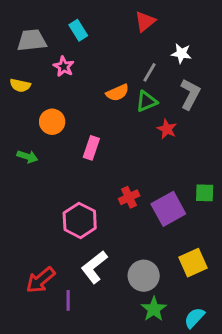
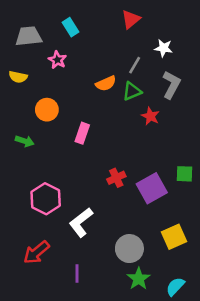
pink hexagon: (80, 220) -> (46, 199), moved
white L-shape: (94, 267) -> (81, 222), moved
purple line: (68, 300) -> (77, 273), moved

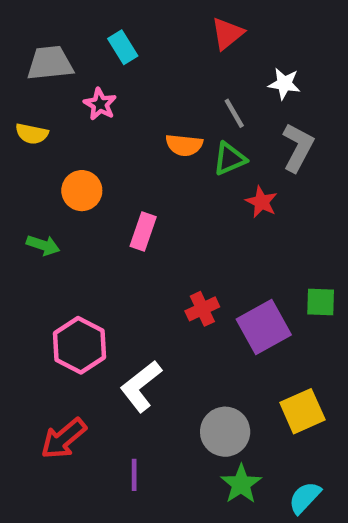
gray line: (135, 65) -> (234, 113), turned -60
orange semicircle: (106, 83) -> (184, 145), turned 30

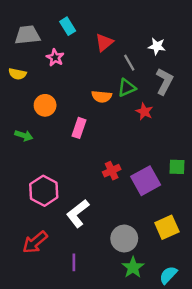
red triangle: (227, 34) -> (104, 42), moved
orange semicircle: (184, 145) -> (102, 97), moved

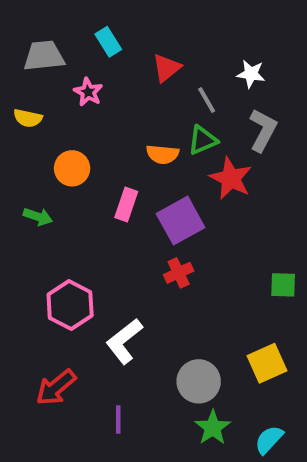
red star: (144, 112) -> (231, 178), size x1.5
green square: (177, 167) -> (283, 285), moved
purple square: (146, 181) -> (181, 221), moved

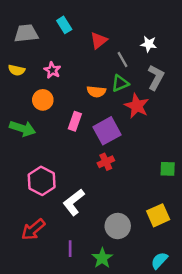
pink star: (88, 92) -> (52, 70), moved
green arrow: (38, 217) -> (23, 128), size x1.5
green star: (213, 428) -> (102, 258), moved

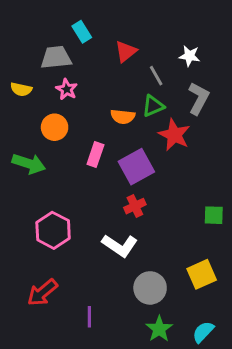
gray trapezoid: (26, 33) -> (56, 57), moved
white L-shape: (74, 202) -> (120, 245), moved, turned -108
green star: (102, 258) -> (159, 329), moved

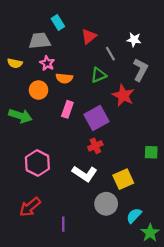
green triangle: (153, 106) -> (99, 75), moved
orange semicircle: (123, 117) -> (64, 78), moved
yellow square: (202, 274) -> (123, 179), moved
green star: (159, 329) -> (150, 233), moved
cyan semicircle: (203, 332) -> (134, 216), moved

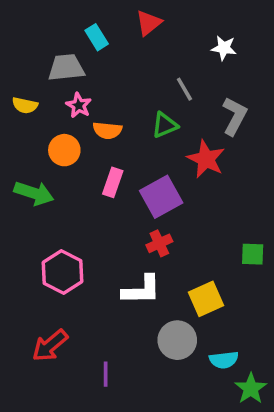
red triangle: (89, 36) -> (149, 23), moved
white star: (134, 40) -> (224, 48), moved
white L-shape: (85, 174) -> (141, 290), turned -35
cyan semicircle: (134, 216) -> (224, 360), turned -140

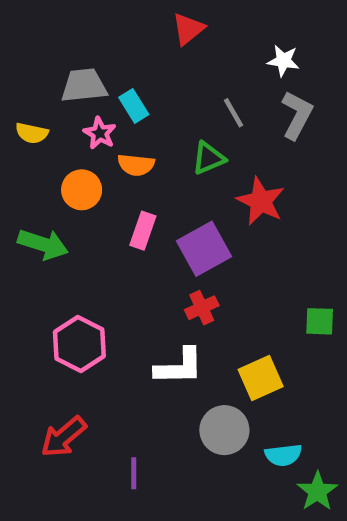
cyan rectangle: (97, 37) -> (134, 106), moved
gray L-shape: (235, 116) -> (297, 115), moved

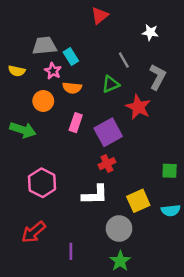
gray L-shape: (297, 115) -> (158, 77), moved
cyan semicircle: (283, 455) -> (171, 210), moved
green star: (317, 491) -> (120, 261), moved

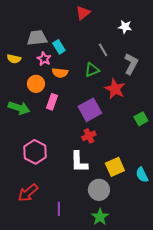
pink rectangle: (76, 123) -> (52, 102), moved
green square: (170, 171) -> (141, 119), moved, turned -32
white L-shape: (95, 195) -> (79, 162), turned 90
cyan semicircle: (171, 210) -> (142, 175), turned 70

